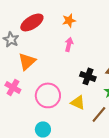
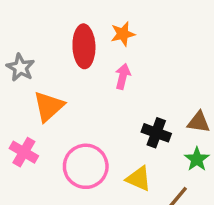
red ellipse: (32, 22) -> (84, 46), moved, turned -60

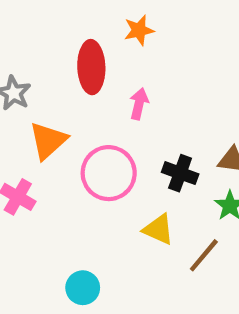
orange star: (123, 34) -> (139, 30), moved
pink circle: (86, 166) -> (109, 173), moved

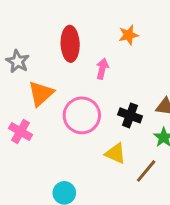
orange star: (139, 30) -> (129, 35), moved

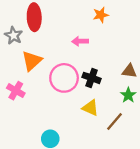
red ellipse: (70, 44) -> (34, 17), moved
pink arrow: (102, 69) -> (80, 41), turned -105
black cross: (130, 115) -> (92, 78), moved

